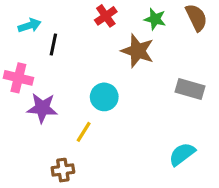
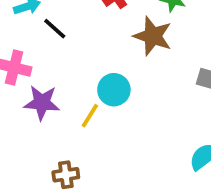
black line: (53, 45) -> (55, 29), turned -60
yellow line: (84, 132) -> (90, 116), moved

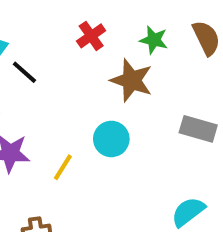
cyan circle: (114, 90) -> (111, 139), moved

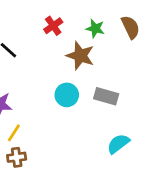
gray rectangle: (198, 129) -> (106, 96), moved
yellow line: (63, 167) -> (14, 133), moved

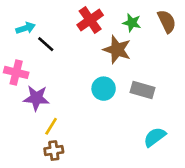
red cross: (53, 26) -> (90, 20), size x1.4

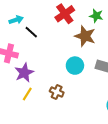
purple star: (36, 98) -> (24, 73), turned -30
yellow line: (51, 126) -> (27, 94), moved
brown cross: (54, 150) -> (57, 92), moved, turned 32

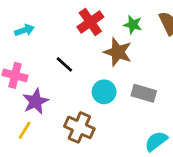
black line: (31, 32) -> (64, 64), moved
brown cross: (57, 92) -> (79, 127), size x1.5
yellow line: (27, 94) -> (25, 130), moved

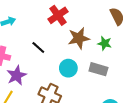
green star: (133, 25) -> (105, 43), moved
brown star: (118, 52) -> (79, 38), turned -30

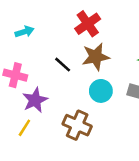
brown star: (79, 38) -> (96, 57), moved

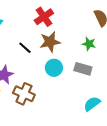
brown cross: (77, 125) -> (24, 94), moved

